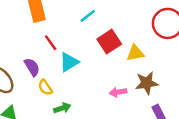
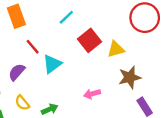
purple semicircle: (32, 67) -> (17, 72), turned -102
yellow semicircle: (45, 87) -> (22, 103), moved
pink arrow: (118, 92) -> (92, 94), moved

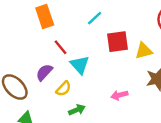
red square: (89, 40) -> (117, 42), turned 30
cyan triangle: (52, 64) -> (80, 65), turned -36
yellow semicircle: (22, 103) -> (63, 89), moved, turned -98

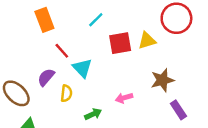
yellow triangle: (144, 51) -> (147, 41), moved
yellow semicircle: (63, 89) -> (66, 93), turned -35
green arrow: (77, 110) -> (93, 114), moved

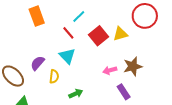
red square: (120, 43) -> (99, 36), turned -30
red line: (62, 51) -> (68, 33), moved
pink arrow: (124, 98) -> (110, 70), moved
purple rectangle: (178, 110) -> (124, 92), moved

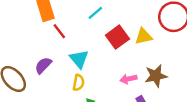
red line: (68, 33) -> (59, 31), moved
yellow semicircle: (54, 76) -> (79, 83), moved

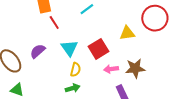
red square: (117, 37) -> (98, 49), moved
yellow semicircle: (79, 83) -> (75, 70), moved

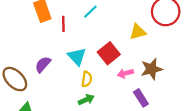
red line: (54, 23) -> (63, 24), moved, turned 40

